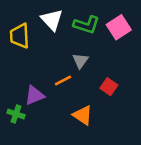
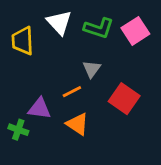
red square: (109, 87) -> (124, 99), size x1.5
purple triangle: (34, 95) -> (39, 108), turned 30
orange triangle: (83, 115) -> (78, 124), moved

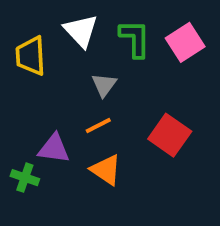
green L-shape: (99, 28) -> (135, 39), turned -108
gray triangle: (92, 69) -> (104, 85), moved

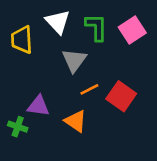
gray triangle: (104, 85) -> (74, 60), size x1.4
orange line: (98, 125) -> (89, 89), moved

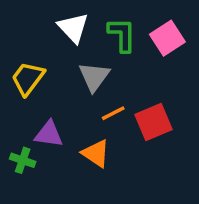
yellow trapezoid: (22, 40) -> (28, 78), moved, turned 40
red square: (121, 96) -> (153, 122), turned 32

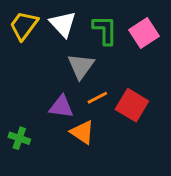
yellow trapezoid: (28, 78) -> (24, 26), moved
red square: (153, 122) -> (132, 105), turned -36
purple triangle: (49, 134) -> (61, 107), moved

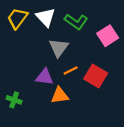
green L-shape: (105, 30) -> (76, 22), turned 125
pink square: (144, 33) -> (108, 36), moved
orange triangle: (82, 132) -> (60, 95), turned -42

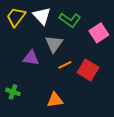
purple triangle: (45, 77) -> (31, 58), moved
orange triangle: (60, 95) -> (55, 100), moved

